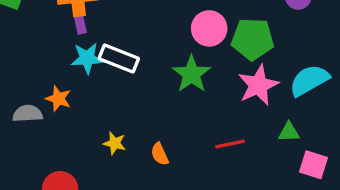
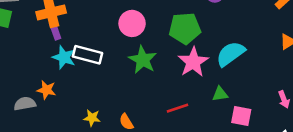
pink circle: (209, 28) -> (132, 23), moved
cyan star: (87, 58) -> (64, 57), turned 30

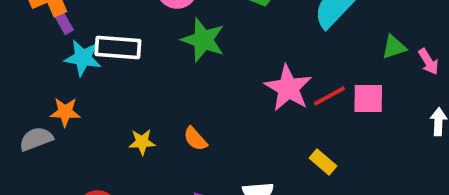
pink star: (193, 62) -> (288, 88), moved
green triangle: (220, 94) -> (394, 47), moved
red line: (177, 108) -> (330, 96), moved

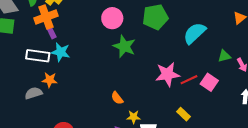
white rectangle: (118, 47) -> (38, 56), moved
pink star: (288, 88) -> (168, 74), turned 30
pink square: (368, 98) -> (209, 82), turned 30
yellow star: (142, 142) -> (134, 117), moved

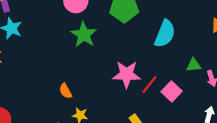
cyan semicircle: (195, 33) -> (165, 34), turned 145
red line: (189, 80) -> (149, 85), turned -36

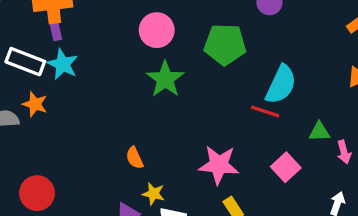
pink star: (127, 74) -> (219, 165), moved
red line: (149, 85) -> (265, 111), moved, turned 66

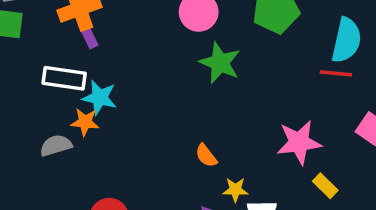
cyan star: (63, 64) -> (100, 98), moved

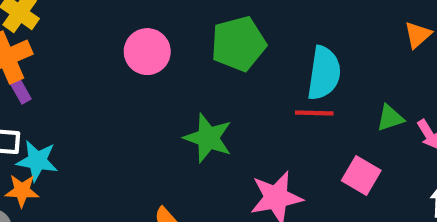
green star: (220, 63) -> (208, 138), moved

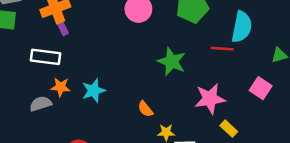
red line: (314, 113) -> (222, 49), moved
cyan star: (37, 161) -> (94, 91), moved, turned -30

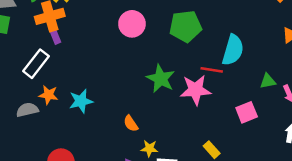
white rectangle: (46, 57) -> (36, 64), turned -64
pink square: (261, 88) -> (247, 112), turned 30
pink star: (210, 99) -> (196, 90), moved

